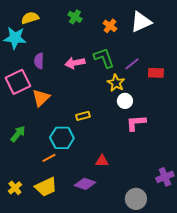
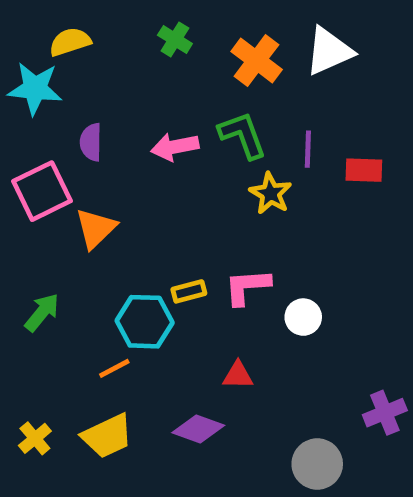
orange cross: (110, 26) -> (257, 60), size x1.5
purple line: (132, 64) -> (308, 149), turned -49
white circle: (125, 101) -> (303, 317), moved
yellow rectangle: (83, 116) -> (189, 291), moved
pink L-shape: (136, 123) -> (247, 287), moved

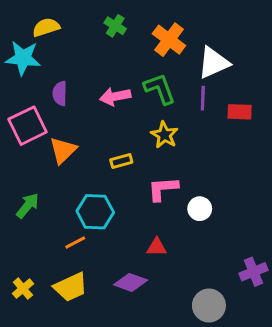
white triangle: (329, 51) -> (214, 63), moved
yellow star: (271, 193) -> (164, 135), moved
yellow rectangle: (189, 291) -> (121, 161), moved

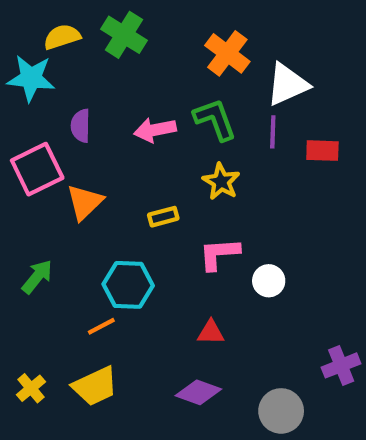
green cross: (115, 26) -> (124, 35), moved, size x1.5
purple diamond: (131, 282) -> (198, 392), moved

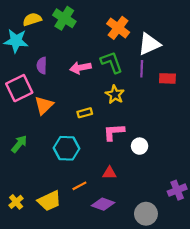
orange line: (101, 326) -> (79, 186), moved

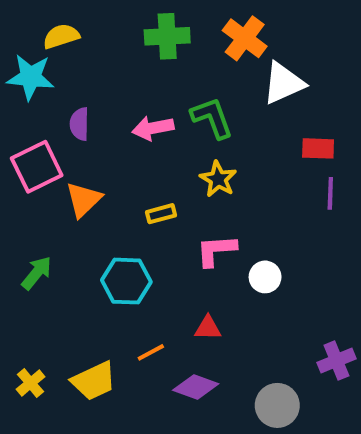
green cross: (64, 18) -> (167, 36), moved, turned -35
orange cross: (118, 28) -> (245, 38), moved
purple line: (142, 69) -> (330, 193), moved

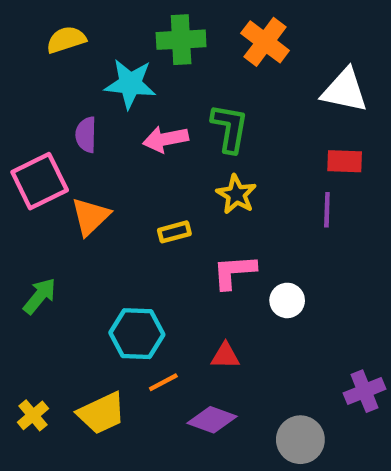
cyan star: (31, 77) -> (130, 84), moved
white triangle: (283, 83) -> (345, 90), moved, turned 36
green L-shape: (212, 118) -> (230, 128), turned 30
purple line: (330, 193) -> (327, 210), moved
cyan hexagon: (126, 281) -> (137, 334), moved

